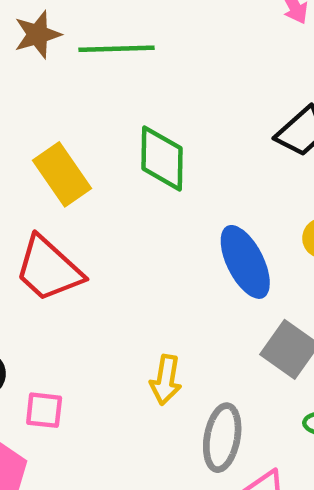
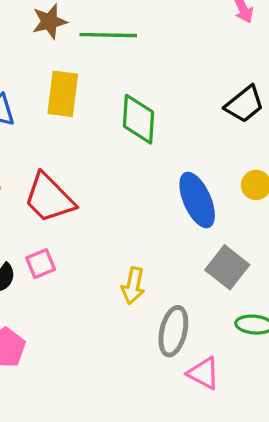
yellow rectangle: (62, 174) -> (63, 94), moved, turned 39
pink square: (44, 410) -> (41, 264), moved, turned -32

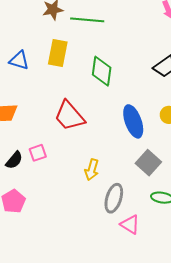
red trapezoid: (49, 198) -> (69, 116), moved

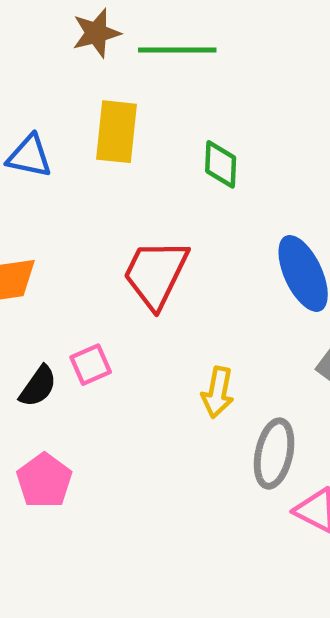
green diamond: (102, 71) -> (221, 164), size x0.7
red trapezoid: (69, 116) -> (156, 274), turned 72

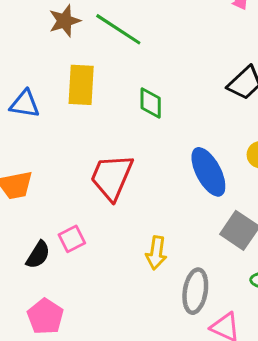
green line: (177, 50) -> (118, 29), turned 36

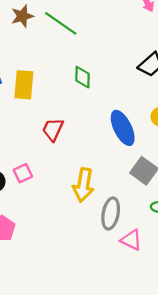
yellow rectangle: (81, 85) -> (24, 85), moved
red trapezoid: (112, 177) -> (53, 130), size x0.7
yellow arrow: (156, 253) -> (83, 185), size x1.4

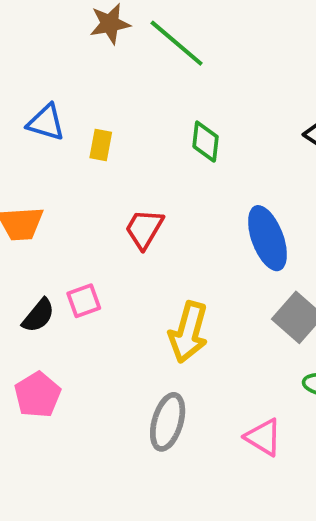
yellow rectangle: (24, 85) -> (101, 145), size x0.6
gray ellipse: (111, 213) -> (168, 422), moved

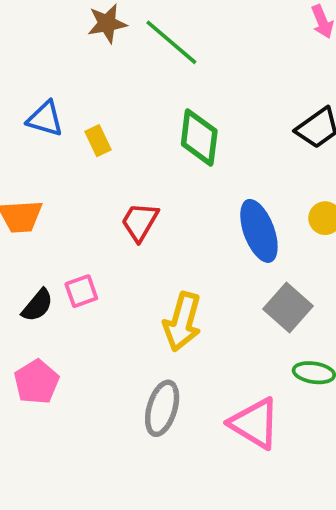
green diamond: (205, 142) -> (199, 138), size x1.4
yellow rectangle: (101, 145) -> (98, 141), turned -36
pink triangle: (263, 437) -> (255, 423), size x1.4

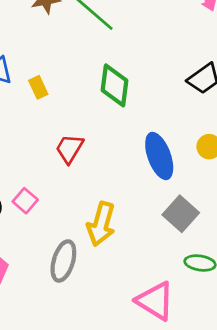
pink square: (81, 291) -> (25, 201), turned -30
gray ellipse: (162, 408) -> (63, 261), moved

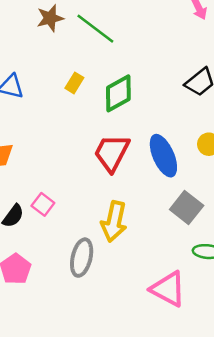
green diamond: (115, 85) -> (118, 93), turned 57
yellow rectangle: (38, 87) -> (74, 83), moved, turned 60
red trapezoid: (69, 149) -> (112, 153), moved, size x1.4

